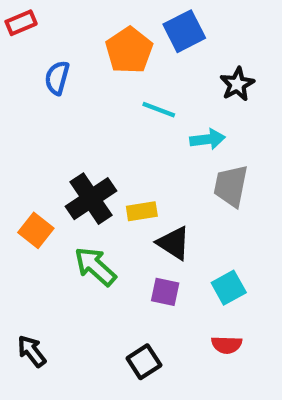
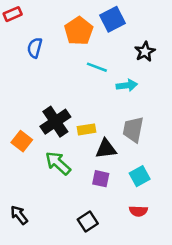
gray trapezoid: (231, 186) -> (133, 129), moved
black triangle: (174, 243) -> (106, 149), turned -40

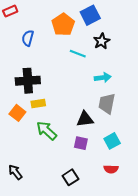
black star: (145, 52) -> (102, 41), moved
cyan arrow: (127, 85) -> (103, 78), moved
black cross: (55, 122) -> (28, 81), moved, turned 30
yellow rectangle: (87, 129) -> (38, 104), moved

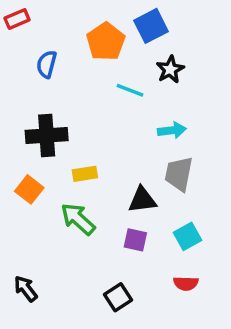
yellow rectangle: (38, 104) -> (85, 174), moved

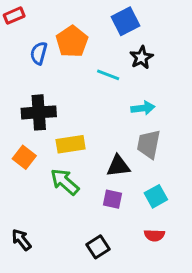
orange pentagon: (106, 42) -> (72, 42), moved
yellow rectangle: (85, 174) -> (71, 144), size x1.4

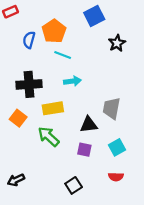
black star: (141, 57) -> (117, 43), moved
cyan line: (108, 75) -> (63, 55), moved
cyan arrow: (143, 108) -> (72, 81), moved
black arrow: (21, 240) -> (16, 180), turned -77

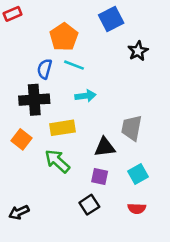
blue semicircle: (29, 40) -> (45, 69), moved
black square: (74, 185) -> (89, 205), moved

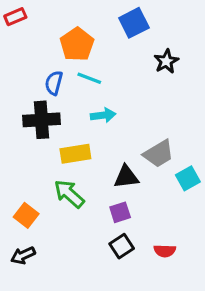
gray trapezoid: (132, 128) -> (159, 154), turned -132
orange square: (21, 139) -> (26, 215), moved
cyan square: (138, 174) -> (188, 178), moved
purple square: (100, 176) -> (120, 212), turned -30
black square: (89, 205) -> (122, 246), moved

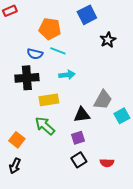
orange pentagon: (77, 44) -> (50, 29), turned -30
blue semicircle: (54, 83) -> (35, 54), turned -91
gray trapezoid: (159, 154) -> (103, 100), turned -30
black arrow: (23, 255) -> (15, 166), turned -42

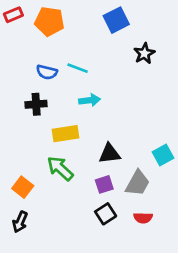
orange pentagon: (50, 29) -> (49, 21), moved
black cross: (27, 78) -> (36, 104), size x0.7
gray trapezoid: (103, 100) -> (138, 183), moved

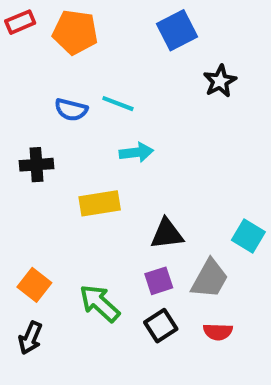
black cross: (36, 104) -> (36, 165), moved
cyan square: (163, 155) -> (248, 236), turned -30
green arrow: (60, 168) -> (100, 303), moved

